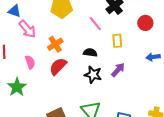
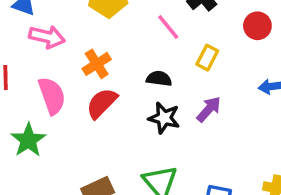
pink arrow: (27, 29) -> (47, 37), turned -36
yellow rectangle: (117, 41) -> (207, 58), turned 32
pink semicircle: (30, 62) -> (52, 96), size x1.5

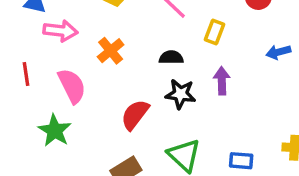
red semicircle: (102, 103) -> (135, 115), moved
purple arrow: (209, 109) -> (222, 81), turned -36

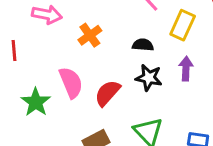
yellow rectangle: (214, 32) -> (183, 25), size x1.4
pink semicircle: (72, 86) -> (71, 83), moved

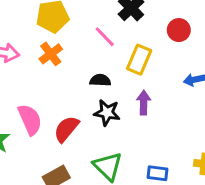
orange cross: (90, 35) -> (51, 54), moved

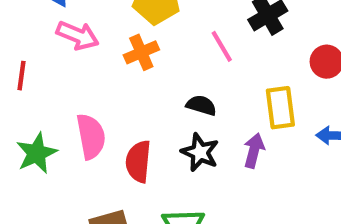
yellow rectangle: (139, 60) -> (280, 108), moved, turned -44
red semicircle: (66, 129) -> (138, 161), turned -48

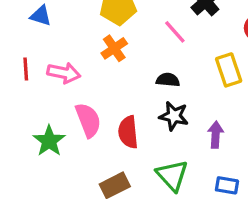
pink arrow: (78, 35) -> (64, 73), moved
red line: (21, 76) -> (26, 69), moved
purple arrow: (254, 151) -> (216, 135), moved

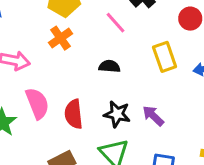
black star: (174, 116) -> (117, 114), moved
purple arrow: (216, 135) -> (153, 116), turned -50

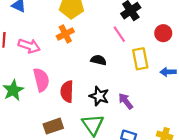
pink line: (115, 23) -> (119, 34), moved

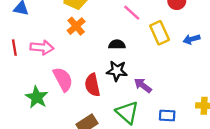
black star: (99, 96) -> (117, 71), moved
purple arrow: (126, 101) -> (143, 85), moved

